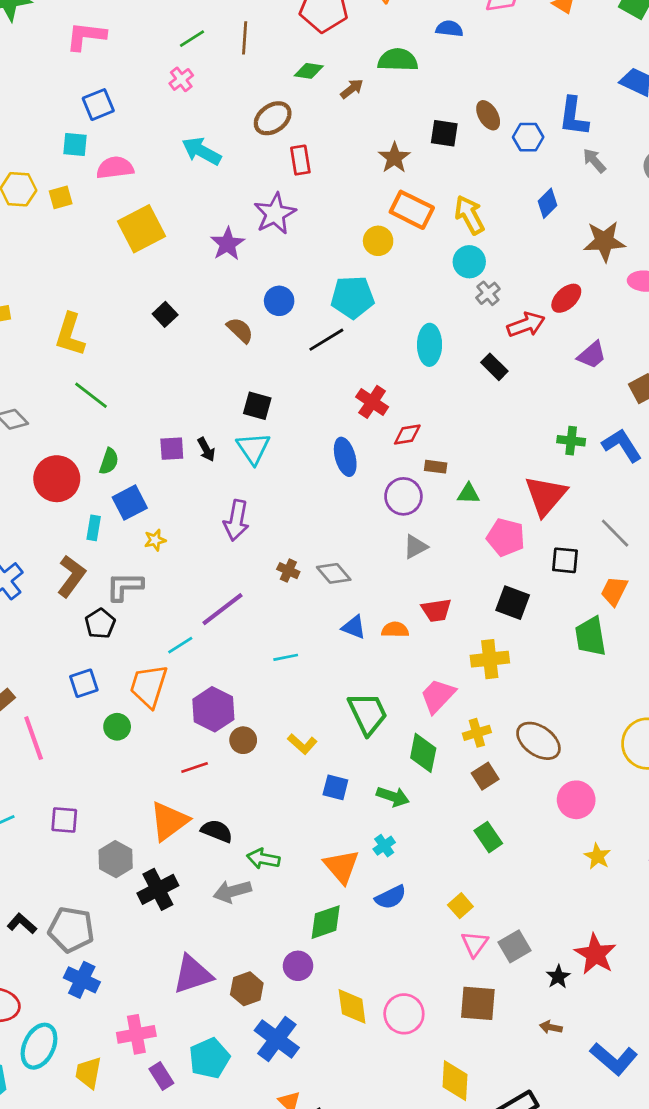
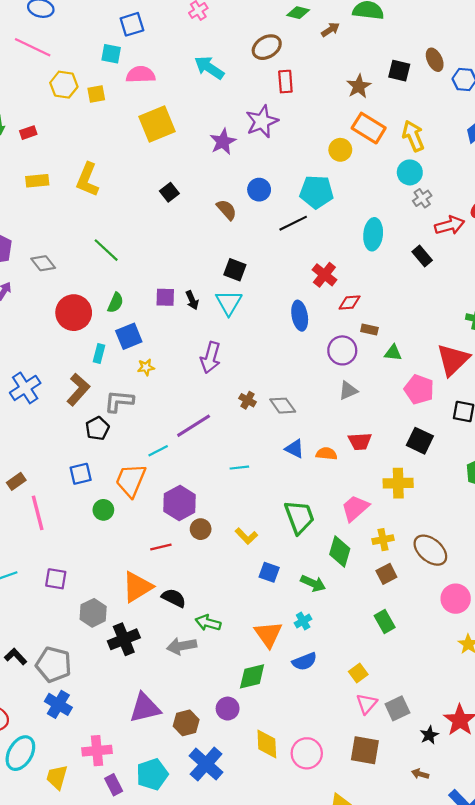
yellow L-shape: (70, 335) -> (87, 180), moved

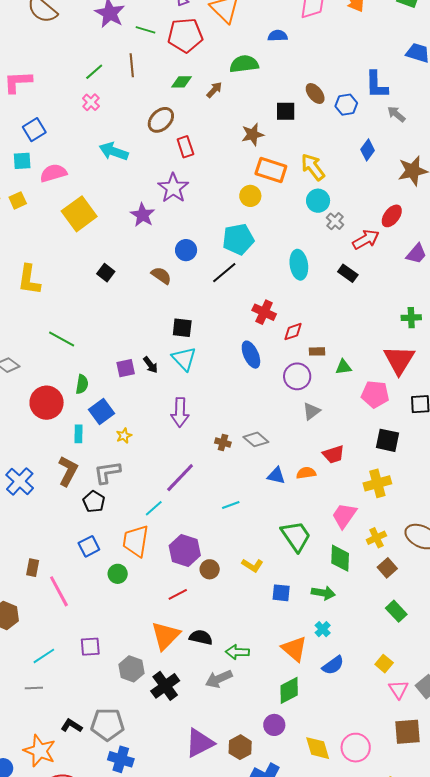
brown star: (359, 86) -> (253, 134), turned 30
brown rectangle: (16, 481) -> (33, 568), turned -30

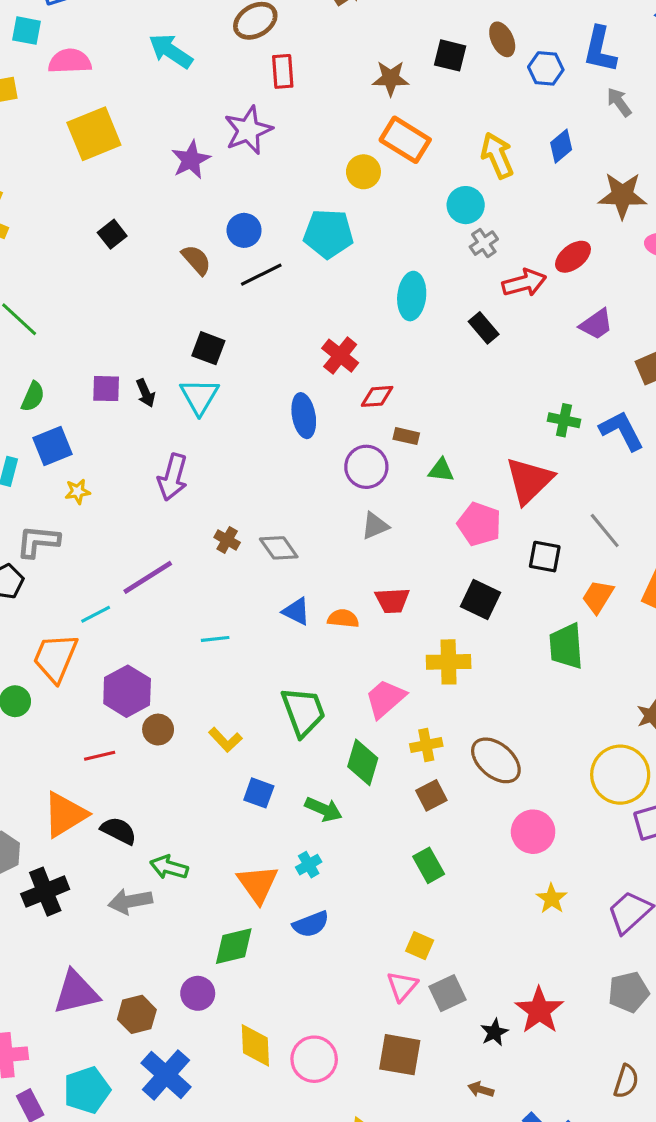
yellow arrow: (313, 167) -> (497, 155), moved
black line: (224, 273) -> (261, 275), moved
yellow square: (384, 664) -> (420, 946), moved, turned -30

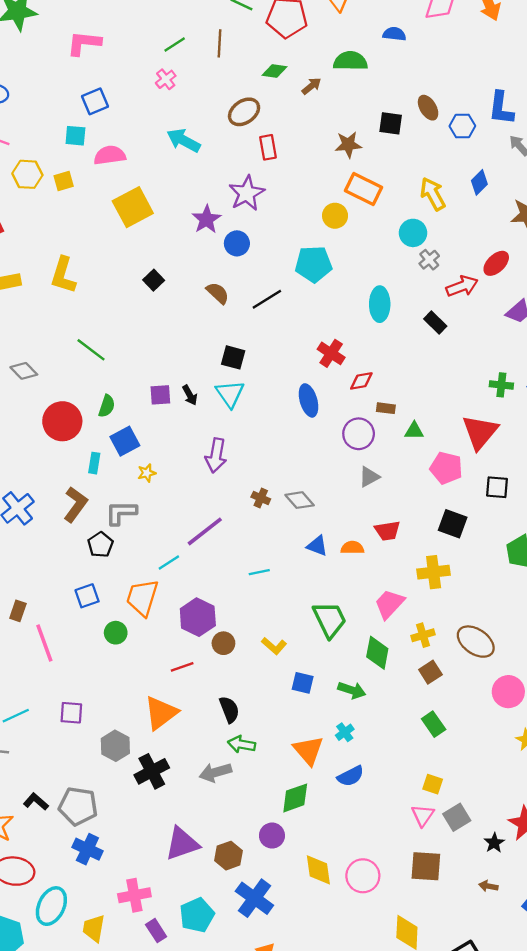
blue circle: (244, 230) -> (237, 243), moved
black semicircle: (119, 831) -> (229, 710), moved, turned 48

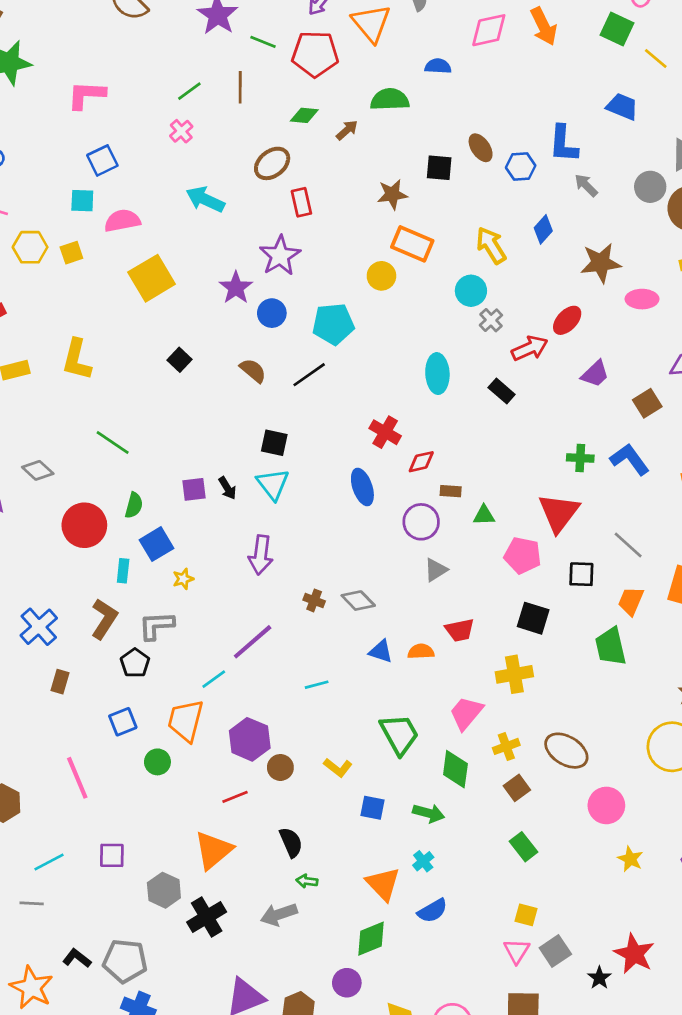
cyan pentagon: (314, 264) -> (333, 324), moved
brown rectangle: (18, 611) -> (60, 682), moved
green arrow: (242, 744) -> (307, 881), size x0.7

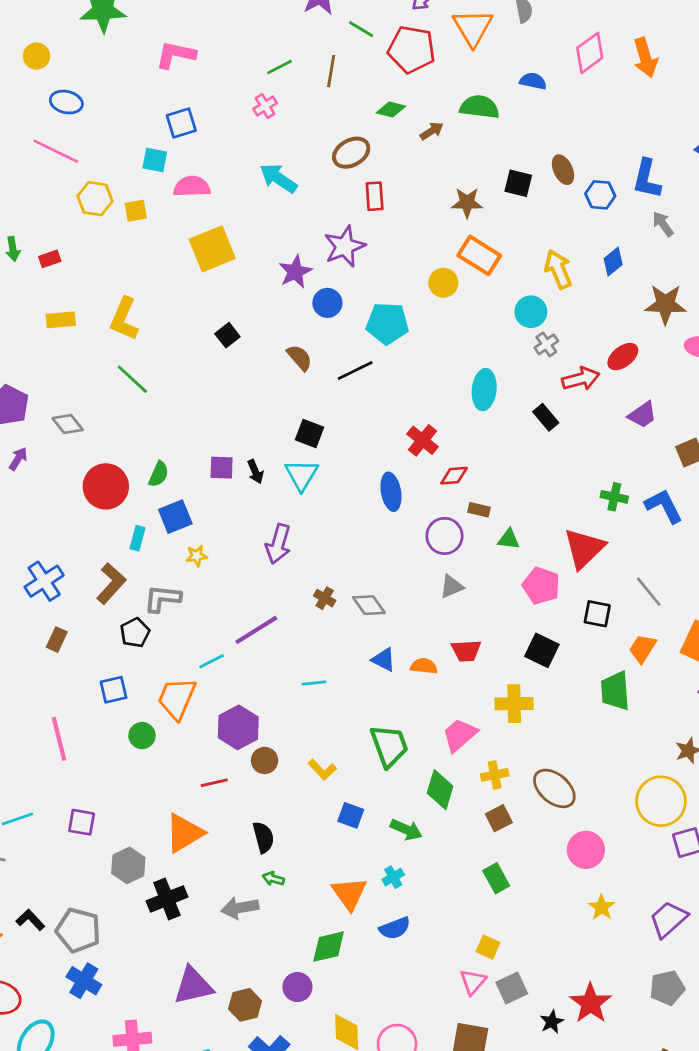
pink diamond: (489, 30) -> (590, 53), turned -33
green line: (113, 442) -> (132, 379), moved

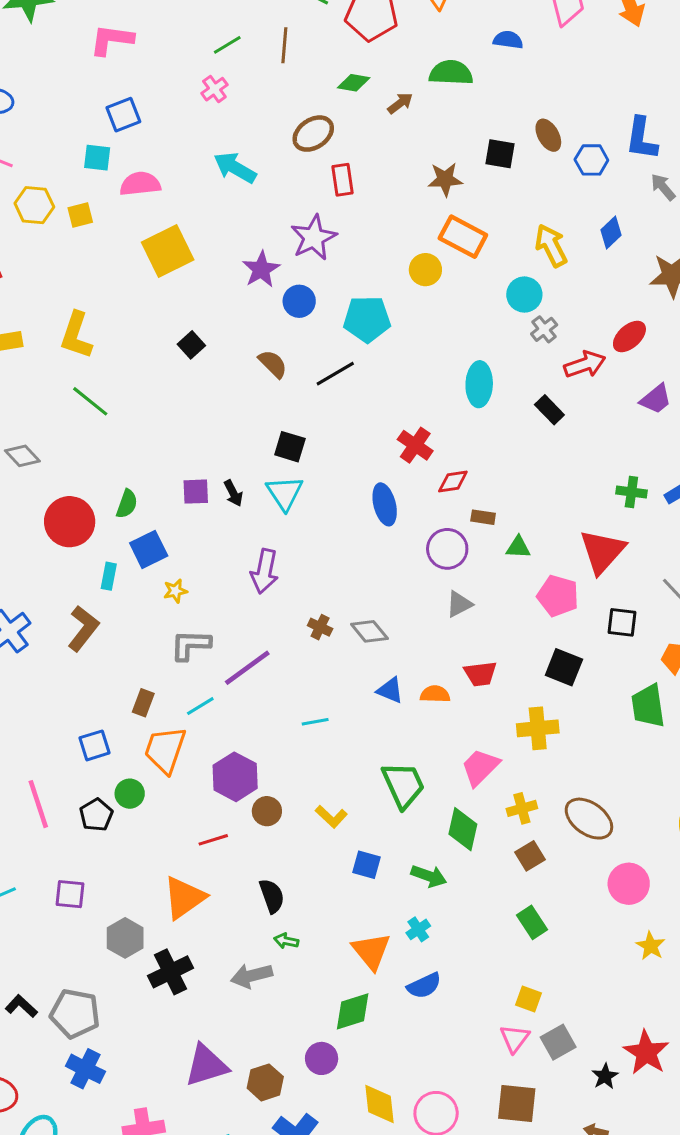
gray L-shape: (162, 599) -> (190, 645), moved
black pentagon: (135, 633) -> (96, 815), moved
brown rectangle: (57, 640) -> (143, 703), moved

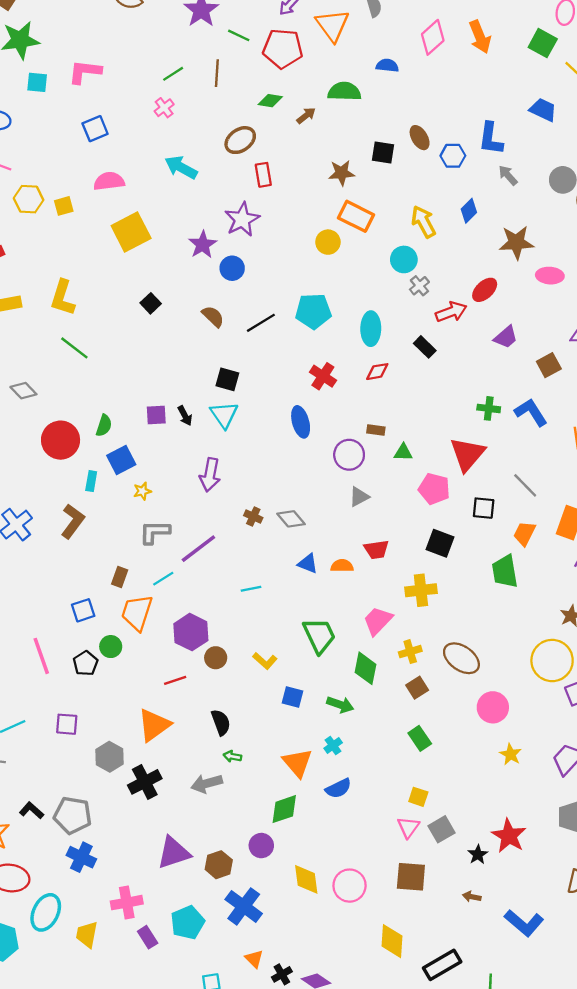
cyan square: (97, 158) -> (37, 82), moved
cyan pentagon: (367, 319) -> (313, 311), moved
red diamond: (453, 481) -> (377, 372), moved

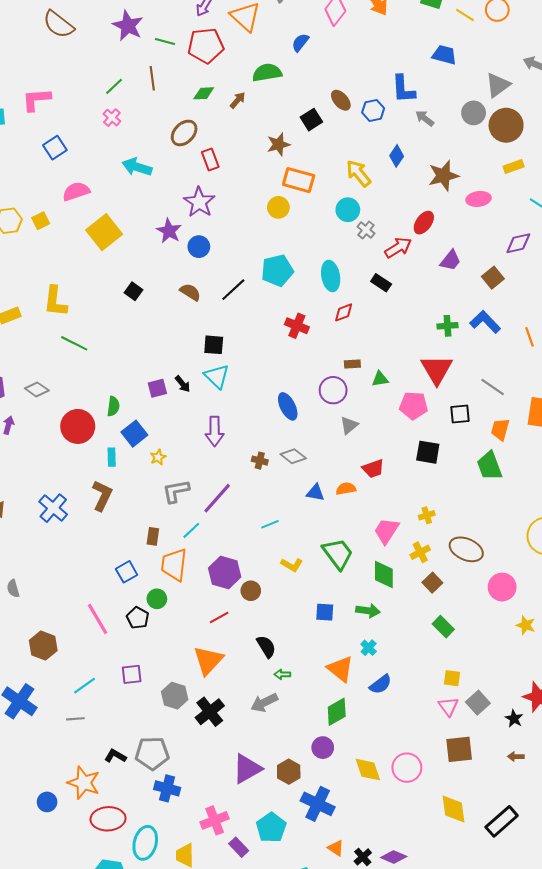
blue semicircle: (387, 65) -> (300, 43), turned -48
black square: (383, 153) -> (311, 120), turned -30
blue ellipse: (301, 422) -> (288, 406), moved
yellow cross: (421, 590) -> (427, 515), moved, size x0.6
yellow L-shape: (265, 661) -> (292, 565), moved

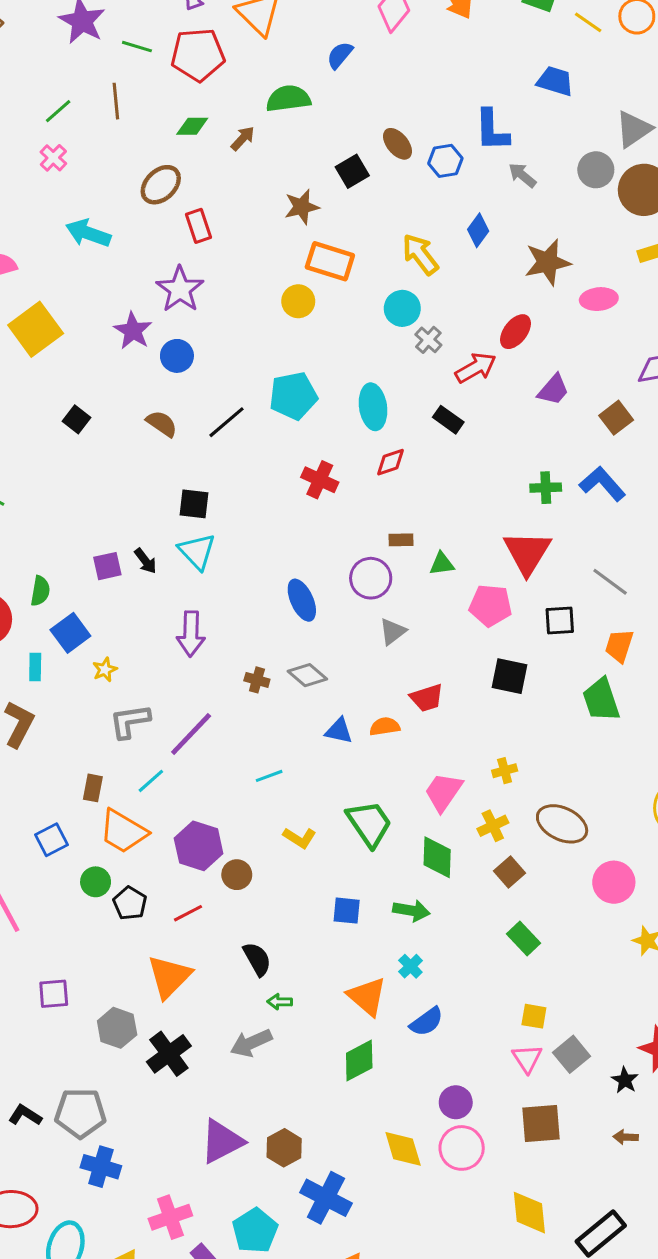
orange trapezoid: (174, 565) -> (123, 831), turned -68
black pentagon: (138, 618) -> (130, 903), moved
purple circle: (323, 748) -> (456, 1102), moved

